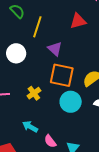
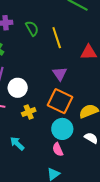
yellow line: (37, 27) -> (57, 38), moved, turned -50
white circle: (16, 53) -> (18, 88), moved
pink semicircle: (50, 141) -> (58, 149), moved

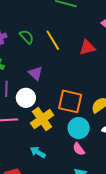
purple triangle: (60, 74) -> (36, 73), moved
yellow cross: (29, 112) -> (42, 119), size x1.6

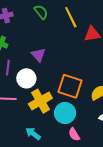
green semicircle: (27, 37) -> (41, 12), moved
yellow line: (53, 40) -> (71, 17), moved
cyan circle: (79, 128) -> (65, 113), moved

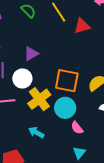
purple triangle: (38, 55) -> (31, 54), turned 49

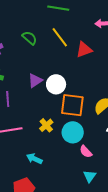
white circle: (22, 78) -> (56, 84), moved
yellow cross: (39, 99) -> (46, 125), size x0.6
cyan arrow: (36, 132) -> (34, 159), moved

